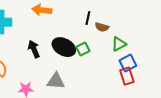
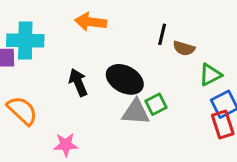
green square: (83, 49) -> (156, 104), moved
gray triangle: (56, 81) -> (136, 112), moved

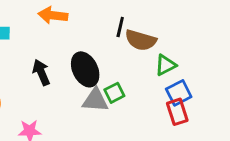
brown semicircle: (184, 48) -> (141, 40), size x1.5
black ellipse: (125, 79) -> (85, 69), turned 36

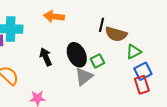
green square: (114, 93) -> (97, 61), moved
gray triangle: (95, 100) -> (84, 76), turned -42

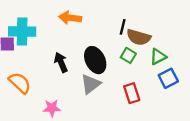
green square: (97, 61) -> (128, 55), moved, turned -32
gray triangle: (84, 76) -> (91, 84), moved
red rectangle: (142, 85) -> (132, 93), moved

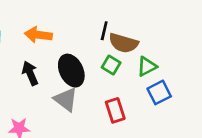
orange arrow: (70, 18) -> (38, 35), moved
gray triangle: (91, 84) -> (66, 99), turned -45

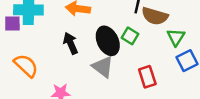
green square: (111, 65) -> (130, 36), moved
green triangle: (147, 66) -> (176, 37), turned -30

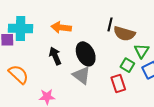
green square: (130, 36) -> (127, 65), moved

